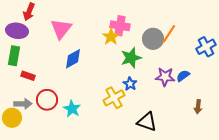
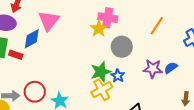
gray circle: (153, 39) -> (122, 47), moved
green star: (131, 58) -> (101, 72), moved
blue diamond: (73, 59) -> (32, 39), moved
red rectangle: (28, 76) -> (16, 55), moved

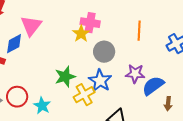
orange line: (157, 26) -> (139, 31), turned -30
blue semicircle: (171, 68) -> (153, 86), moved, size x1.6
green star: (101, 72) -> (65, 77), moved
blue star: (118, 76) -> (100, 81), size x1.6

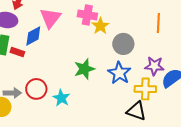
pink cross: (90, 23) -> (87, 15), moved
yellow cross: (84, 95) -> (145, 89), moved, turned 30

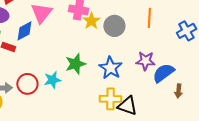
gray circle: (123, 44) -> (114, 26), moved
yellow cross: (145, 89) -> (110, 99), moved
cyan star: (61, 98) -> (52, 80), moved, turned 30

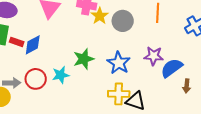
blue diamond: (24, 31) -> (33, 45), moved

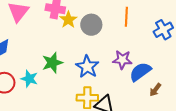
cyan star: (61, 75) -> (29, 79), turned 30
brown arrow: (187, 86) -> (155, 90), turned 32

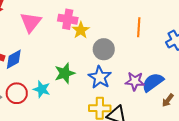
gray circle: (91, 25) -> (104, 49), moved
purple star: (122, 60) -> (135, 81), moved

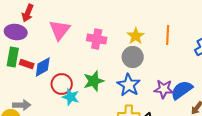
pink cross: (68, 19) -> (97, 39), moved
yellow star: (81, 30) -> (136, 36), moved
red circle: (17, 93) -> (62, 84), moved

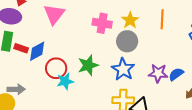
pink cross: (97, 39) -> (102, 23), moved
blue semicircle: (182, 90) -> (176, 74), size x0.7
cyan star: (71, 97) -> (65, 81), turned -30

